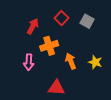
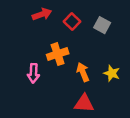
red arrow: (33, 26) -> (42, 14), moved, turned 42
red triangle: (56, 88) -> (84, 103), moved

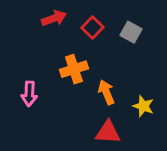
pink arrow: (33, 73) -> (29, 94), moved
yellow star: (112, 73) -> (143, 106), moved

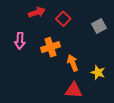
gray square: (131, 32) -> (99, 26), moved, turned 32
pink arrow: (29, 94) -> (20, 41), moved

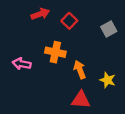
pink arrow: (20, 41) -> (22, 64), moved, turned 98
orange cross: (50, 47) -> (55, 52), turned 30

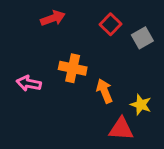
red square: (69, 21) -> (111, 24), moved
red triangle: (81, 100) -> (121, 129), moved

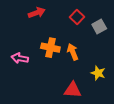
orange arrow: (104, 91) -> (73, 52), moved
red triangle: (121, 129) -> (73, 90), moved

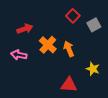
red arrow: (37, 13) -> (25, 29), moved
orange cross: (50, 48) -> (48, 45), turned 30

